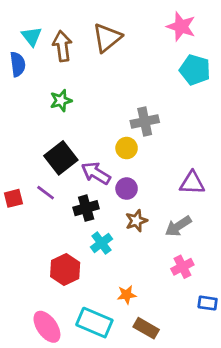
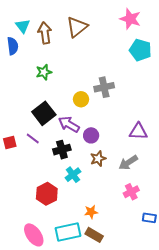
yellow circle: (127, 148) -> (81, 99), moved
cyan rectangle: (94, 323) -> (68, 232), turned -35
brown rectangle: (146, 328) -> (94, 235), moved

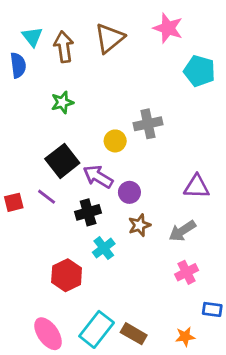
pink star: (130, 19) -> (168, 28), moved
orange star: (91, 212) -> (185, 337), moved
cyan rectangle: (68, 232) -> (97, 329), turned -40

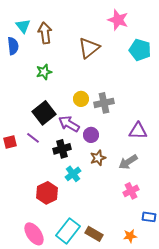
brown triangle: (109, 38) -> (89, 48), moved
gray cross: (148, 124) -> (104, 103), moved

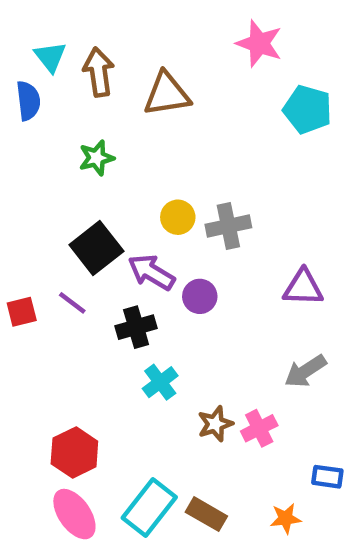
brown triangle: (89, 48) -> (167, 94), moved, turned 30
brown star: (98, 158) -> (215, 424), moved
gray arrow: (128, 162) -> (305, 371), moved
pink cross: (131, 191) -> (259, 428), moved
red hexagon: (47, 193) -> (74, 452), moved

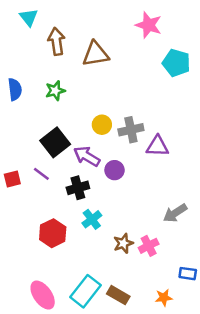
cyan triangle: (50, 57) -> (29, 17), moved
blue semicircle: (28, 101) -> (15, 89), moved
purple triangle: (303, 288) -> (157, 146), moved
red hexagon: (74, 452) -> (53, 233), moved

